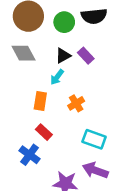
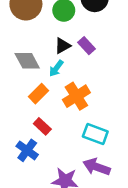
gray diamond: (24, 53) -> (27, 61), moved
orange rectangle: (40, 101) -> (39, 94), turned 36
orange cross: (76, 103) -> (76, 96), size x1.5

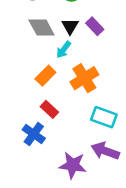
black triangle: (62, 46) -> (70, 26), turned -30
gray diamond: (27, 61) -> (42, 28), moved

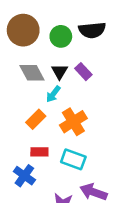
red rectangle: (49, 109) -> (39, 152), turned -42
cyan rectangle: (104, 117) -> (73, 159), moved

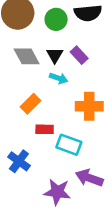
cyan arrow: (53, 94) -> (59, 78), moved, turned -108
orange cross: (73, 122) -> (89, 106), moved, turned 32
red rectangle: (39, 152) -> (45, 129), moved

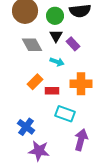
black triangle: (55, 55) -> (56, 36), moved
red rectangle: (45, 129) -> (52, 91), moved
purple arrow: (89, 178) -> (81, 140), turned 85
purple star: (57, 192) -> (39, 151), moved

